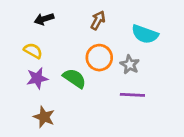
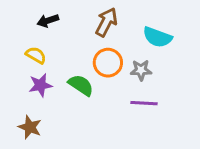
brown arrow: (98, 20) -> (106, 22), size x1.4
gray star: (130, 64) -> (141, 70), turned -30
brown star: (44, 117) -> (30, 127), moved

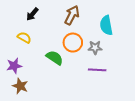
black arrow: (48, 21) -> (32, 14), turned -32
cyan semicircle: (157, 37) -> (106, 25), turned 60
purple star: (40, 85) -> (14, 66), moved

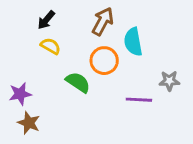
cyan semicircle: (106, 25) -> (133, 42), moved
yellow semicircle: (24, 37) -> (51, 46), moved
gray star: (95, 48) -> (169, 81), moved

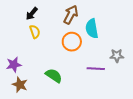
yellow semicircle: (51, 46) -> (35, 32), turned 40
green semicircle: (78, 82) -> (54, 76), moved

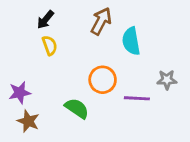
orange circle: (72, 42) -> (103, 80), moved

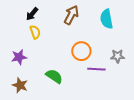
cyan semicircle: (131, 41) -> (106, 19), moved
orange circle: (103, 80) -> (81, 51), moved
purple star: (20, 93) -> (19, 57), moved

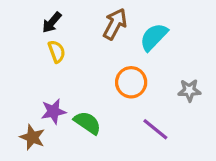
cyan semicircle: (106, 19) -> (154, 37), moved, turned 54
purple star: (19, 57) -> (53, 111), moved
purple line: (96, 69) -> (155, 129), moved, turned 36

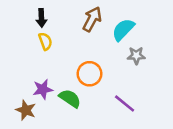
black arrow: (52, 22) -> (41, 18), turned -42
orange circle: (131, 82) -> (89, 74), moved
gray star: (189, 90) -> (136, 56), moved

